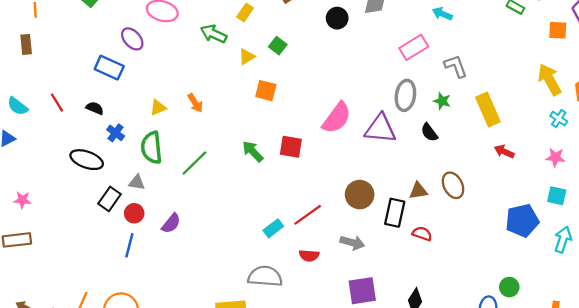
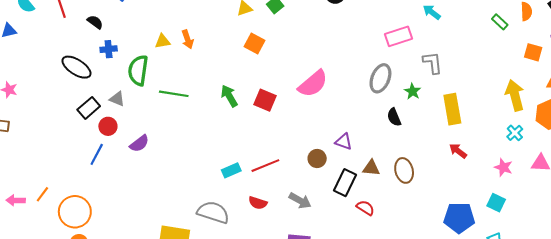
yellow triangle: (158, 108) -> (163, 41), moved
purple triangle: (380, 129) -> (344, 142), moved, size x0.6
blue cross: (116, 133) -> (109, 49), turned 35
green line: (194, 163) -> (174, 94), turned 40
brown circle: (360, 195) -> (317, 158), size x0.7

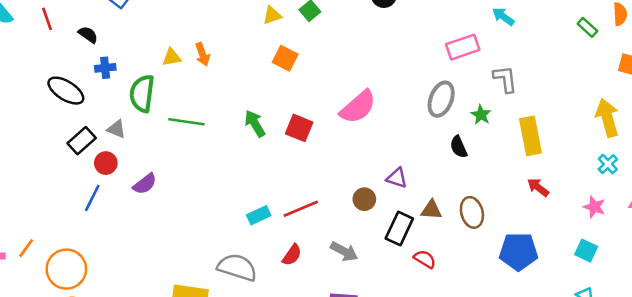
red semicircle: (258, 203) -> (292, 255), turned -72
blue pentagon: (459, 218) -> (519, 252), moved

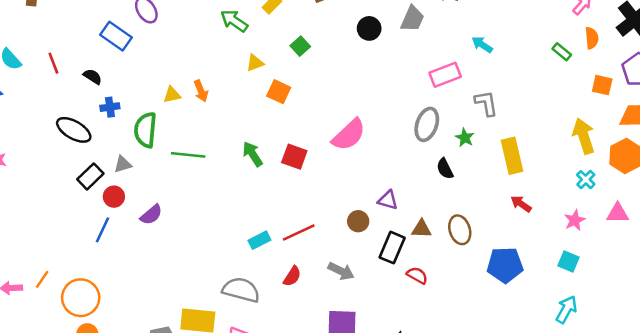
yellow triangle: (272, 15) -> (255, 63), moved
gray triangle: (117, 129) -> (123, 164), turned -36
pink star: (594, 207) -> (575, 220), turned 30

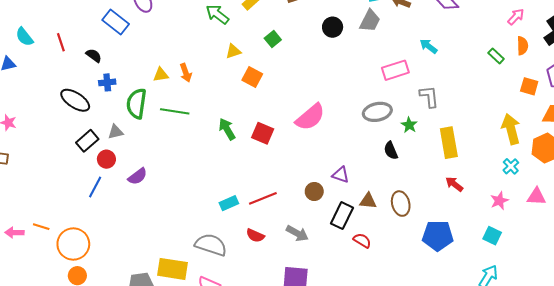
gray ellipse: (427, 124) -> (377, 112), turned 56
green line: (188, 155) -> (175, 111), moved
red semicircle: (292, 276) -> (255, 236), turned 78
orange line: (42, 279) -> (41, 227), turned 70

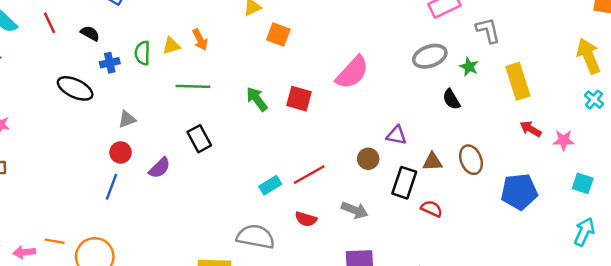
green semicircle: (137, 104) -> (142, 53), moved, size x0.7
black rectangle: (87, 141) -> (199, 139), moved, turned -70
pink star: (499, 201) -> (564, 140), moved, turned 30

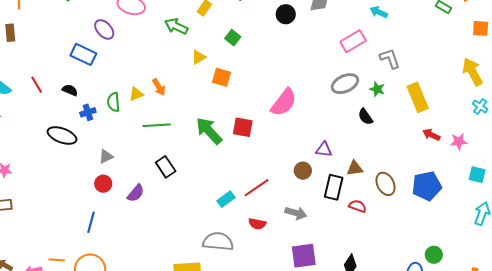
green arrow: (257, 99) -> (209, 131), size x1.4
brown ellipse: (471, 160) -> (386, 184), moved
blue line: (112, 187) -> (91, 222), moved

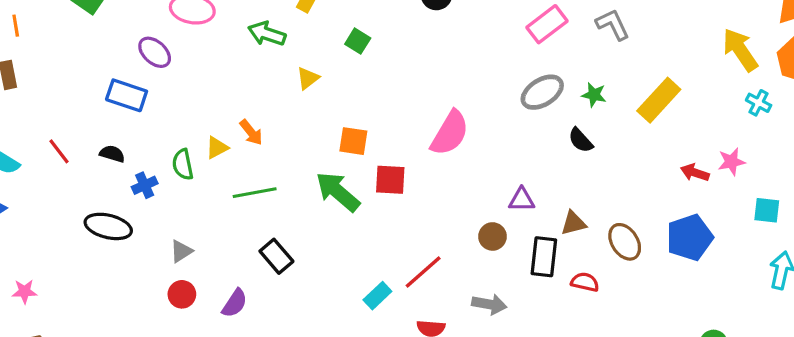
gray L-shape: (390, 59) -> (613, 24), moved
orange square: (222, 77) -> (353, 141), moved
yellow rectangle: (418, 97) -> (659, 100), turned 72
red arrow: (431, 135) -> (695, 173), moved

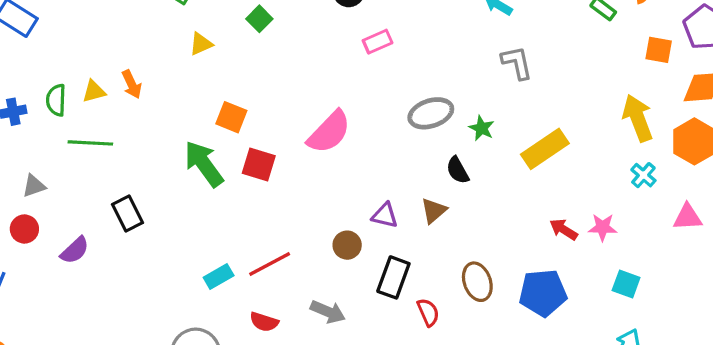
pink rectangle: (547, 24) -> (378, 42), moved, size x0.7
green line: (255, 193) -> (90, 143), moved
brown triangle: (574, 223) -> (434, 211), moved, turned -40
red semicircle: (585, 282) -> (428, 312), turned 40

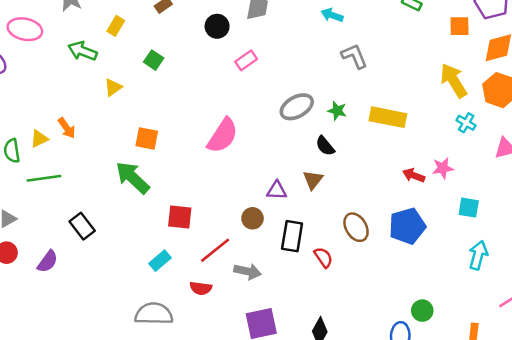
yellow rectangle: (545, 149) -> (388, 117), turned 56
red square: (259, 164) -> (180, 217), moved
red line: (270, 264) -> (215, 250), moved

